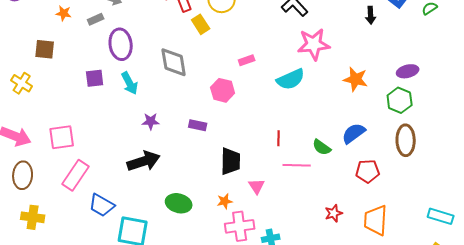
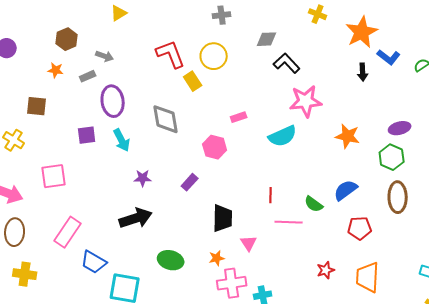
purple rectangle: (198, 125) -> (190, 182), turned -60
pink square: (62, 137) -> (54, 176), moved

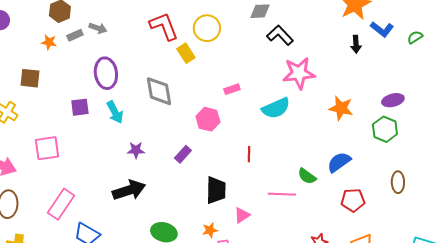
gray rectangle: (88, 76) -> (75, 35), moved
red line: (271, 195) -> (249, 154), moved
brown ellipse: (398, 197) -> (398, 182), moved, size x0.7
pink triangle: (249, 243) -> (242, 215), turned 30

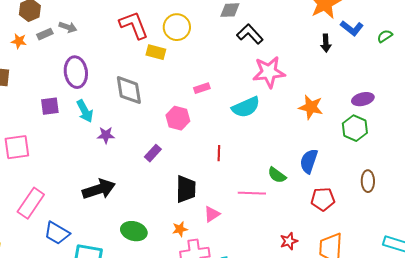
yellow rectangle: (186, 53) -> (156, 52), turned -42
purple star: (136, 150) -> (106, 135), moved
blue semicircle: (339, 162) -> (309, 161), turned -35

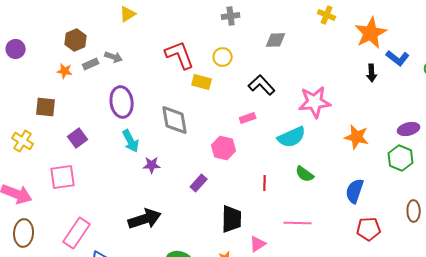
yellow circle: (177, 27) -> (223, 57), size x0.7
black L-shape: (250, 34) -> (262, 85), moved
purple square: (50, 106) -> (78, 138), moved, turned -30
green semicircle: (277, 175) -> (305, 174), moved

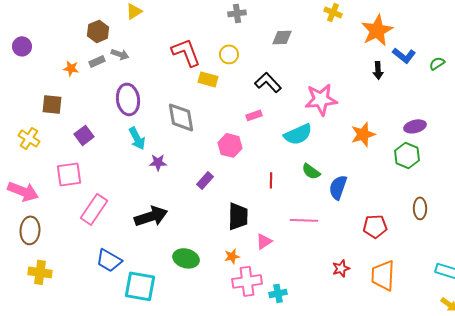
brown hexagon: (76, 40) -> (98, 31), moved
orange star: (357, 137) -> (363, 134), turned -30
blue semicircle: (355, 191) -> (338, 187), moved
pink rectangle: (77, 233) -> (94, 209), moved

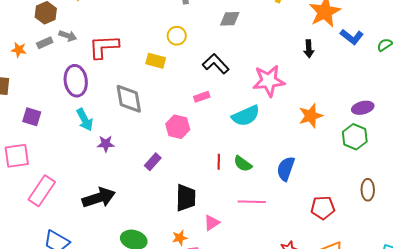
red L-shape: (186, 52) -> (104, 47), moved, turned -72
black arrow: (378, 70) -> (309, 49), moved
purple square: (84, 135) -> (32, 117), turned -36
green semicircle: (311, 171) -> (243, 164), moved

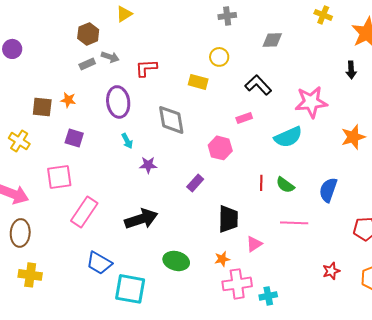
red L-shape: (104, 47) -> (146, 68), size x0.7
orange star: (19, 50) -> (68, 100), moved
cyan arrow: (85, 120) -> (127, 141), size x0.7

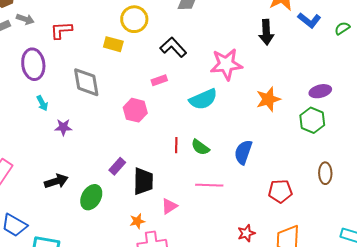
yellow circle: (219, 57) -> (134, 19), size x1.4
black arrow: (351, 70) -> (266, 32), size x1.4
purple rectangle: (195, 183) -> (117, 166), moved
black arrow: (141, 219) -> (56, 181), size x0.7
green ellipse: (176, 261) -> (91, 197), moved, turned -75

